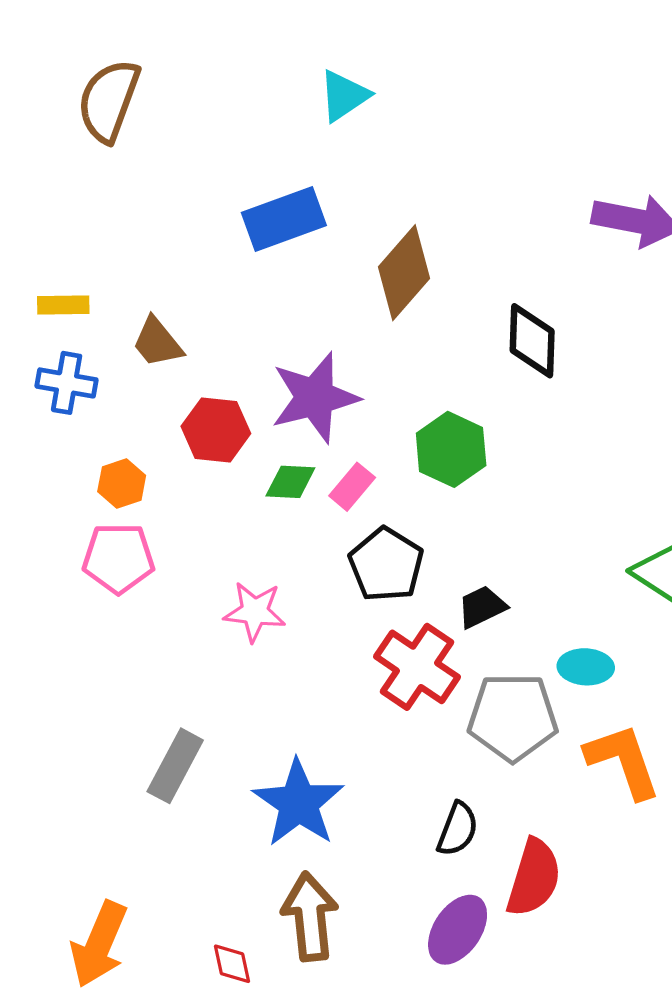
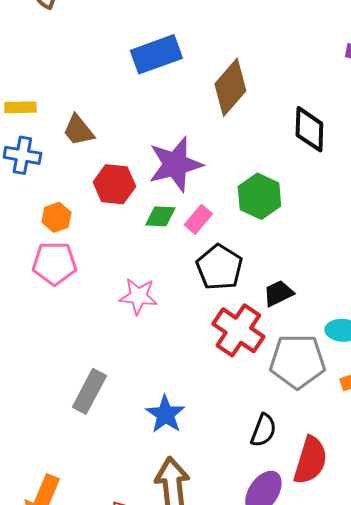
blue star: (299, 803) -> (165, 414), size x0.7

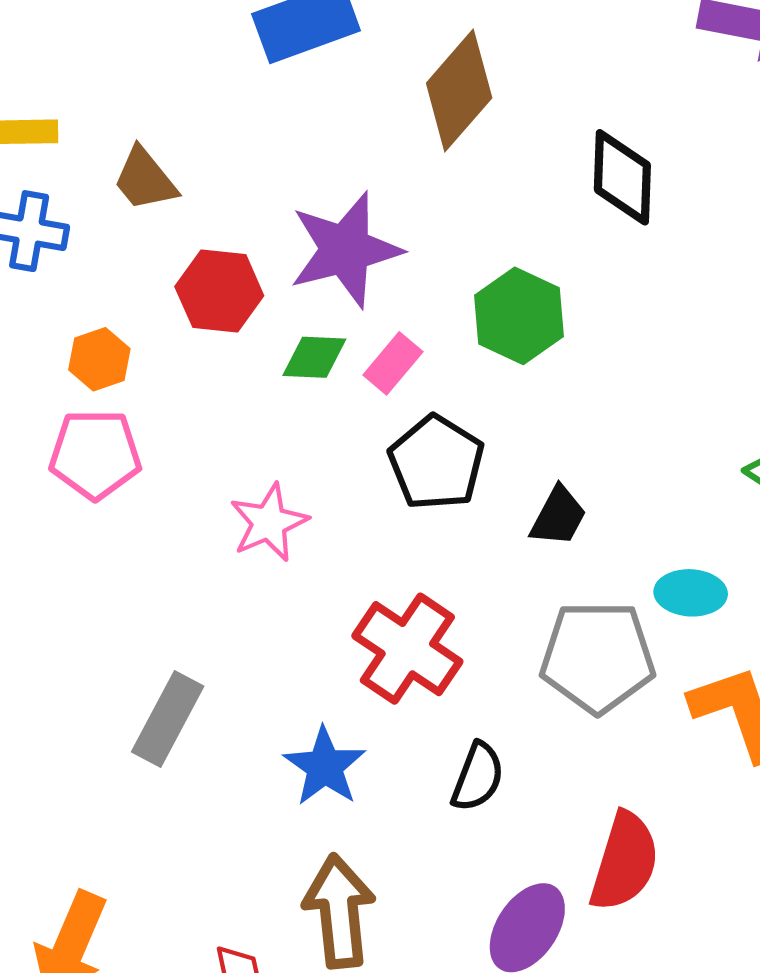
black trapezoid: (278, 293) -> (558, 516), turned 144
pink star: (138, 296) -> (269, 523), turned -30
red cross: (238, 330) -> (407, 649), moved
black semicircle: (263, 430) -> (478, 777), moved

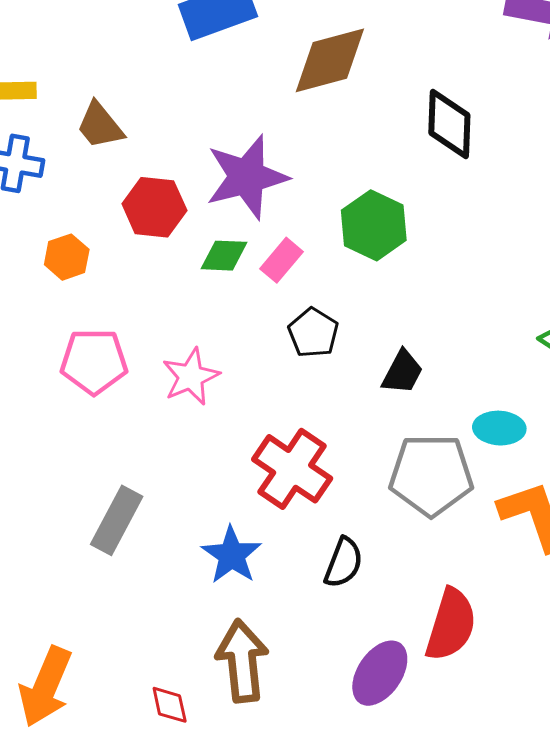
brown diamond: (459, 90) -> (330, 60), turned 34
pink pentagon: (95, 454) -> (94, 361), moved
black pentagon: (436, 463) -> (313, 333), size x0.7

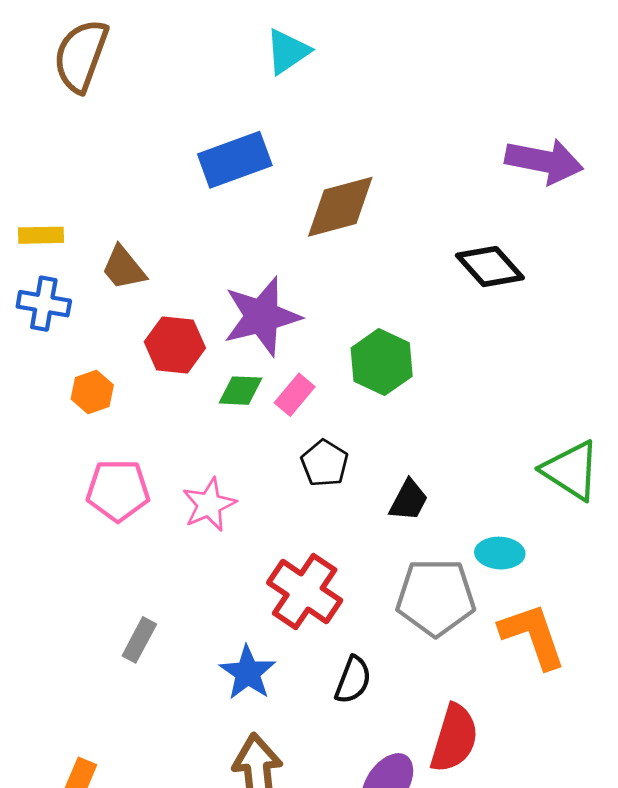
black diamond: (449, 124) -> (490, 267), moved, turned -44
gray rectangle: (117, 520) -> (139, 640), size x0.7

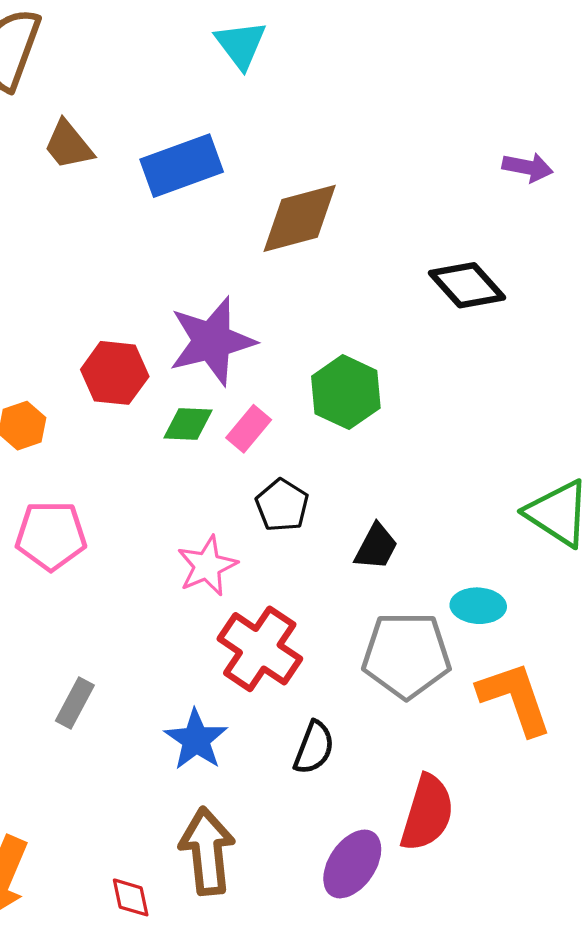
cyan triangle: (288, 51) -> (241, 45), turned -33
purple arrow: (544, 161) -> (528, 167), size x0.6
brown trapezoid: (124, 268) -> (68, 145), moved
pink star: (209, 505) -> (207, 566), moved

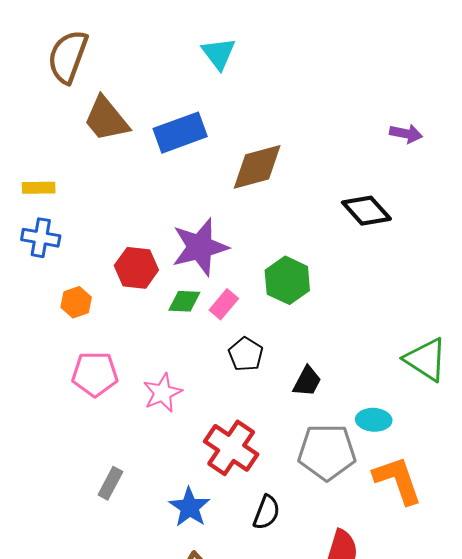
brown trapezoid: (68, 145) -> (106, 119), size x1.4
pink star: (207, 566) -> (162, 393), moved

